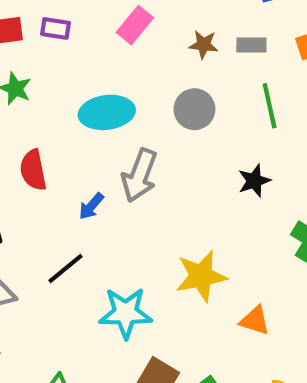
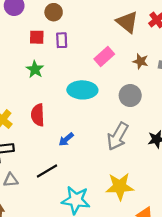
pink rectangle: (135, 25) -> (104, 56), moved
purple rectangle: (55, 28) -> (62, 40), turned 70
gray arrow: (140, 175) -> (118, 136), moved

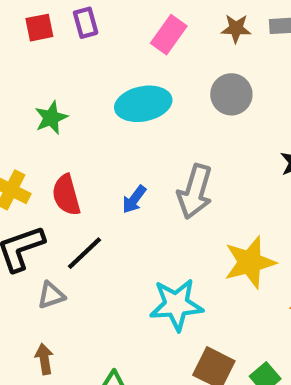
green star: (35, 69) -> (51, 118), moved, turned 30
red semicircle: (38, 115) -> (66, 195), moved
gray arrow: (118, 136) -> (195, 192), moved
black line: (47, 171) -> (84, 253), moved

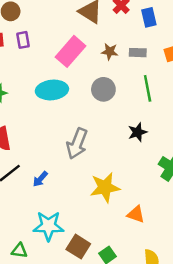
pink rectangle: (169, 35) -> (70, 51), size x1.4
blue arrow: (134, 199) -> (40, 179), moved
cyan star: (176, 305) -> (48, 226), moved

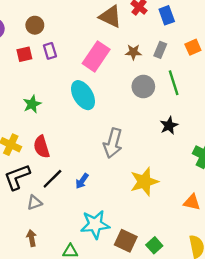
gray rectangle: (138, 53) -> (160, 50), turned -63
gray circle: (103, 89) -> (143, 87), moved
cyan ellipse: (52, 90) -> (83, 95), turned 72
orange triangle: (136, 214) -> (192, 202), moved

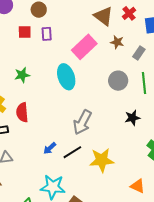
brown star: (133, 52) -> (117, 42), moved
black line: (52, 179) -> (72, 152), moved

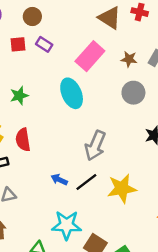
red cross: (129, 13) -> (140, 12), turned -32
purple rectangle: (47, 34) -> (44, 44), turned -48
brown star: (117, 42) -> (129, 59), moved
blue arrow: (50, 148) -> (59, 180), turned 72

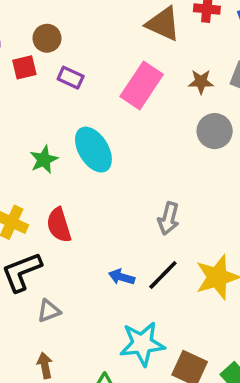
red square: (18, 44) -> (24, 67), moved
cyan ellipse: (72, 93) -> (93, 150), moved
gray arrow: (95, 146) -> (168, 218), size x0.7

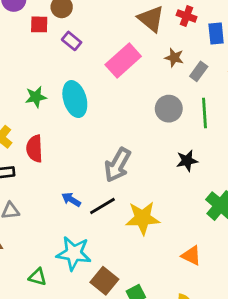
brown star: (201, 82) -> (174, 58), moved
gray arrow: (168, 218) -> (118, 165), size x1.4

